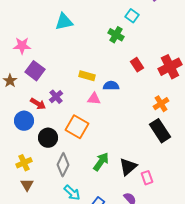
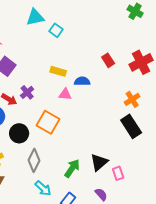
cyan square: (132, 16) -> (56, 30), moved
green cross: (116, 35) -> (135, 11), moved
green arrow: (101, 162) -> (72, 168), moved

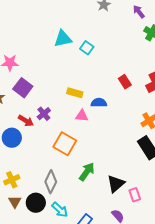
cyan triangle: (35, 17) -> (63, 39), moved
cyan square: (56, 30) -> (87, 48), moved
black circle: (19, 133) -> (36, 203), moved
green arrow: (72, 168) -> (87, 172), moved

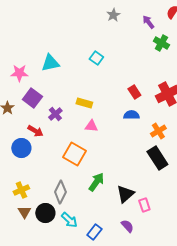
cyan triangle: (63, 39) -> (50, 63), moved
blue semicircle: (99, 103) -> (131, 115), moved
purple cross: (44, 114) -> (55, 114), moved

